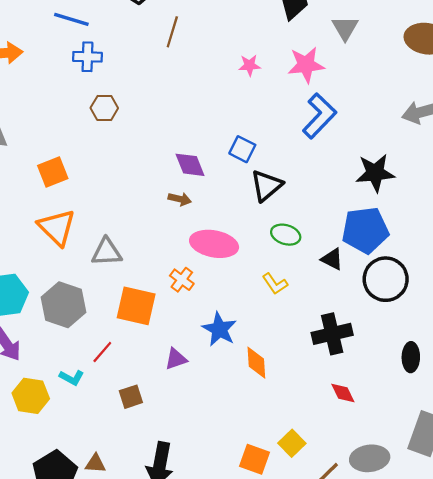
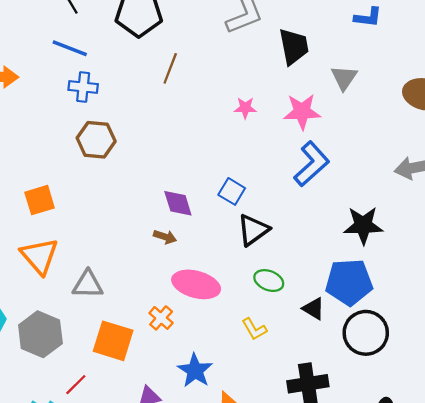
brown hexagon: (104, 108) -> (96, 140), size x1.4

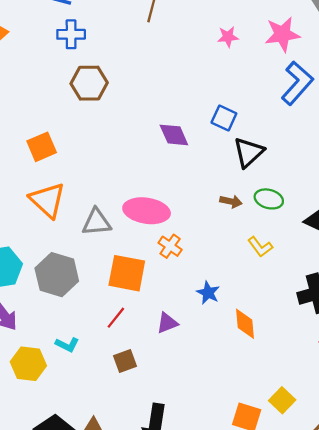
brown arrow: (165, 237) -> (231, 201), moved
pink ellipse: (196, 284) -> (147, 211), moved
blue star: (195, 371) -> (208, 293), size x0.7
red line: (76, 385) -> (116, 318), moved

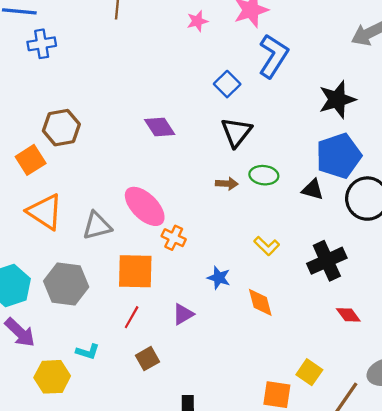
brown hexagon: (89, 83) -> (61, 128), moved
blue square: (224, 118) -> (227, 84), moved, turned 30
pink ellipse: (147, 211) -> (145, 206), turned 45
yellow L-shape: (260, 247) -> (267, 246), moved

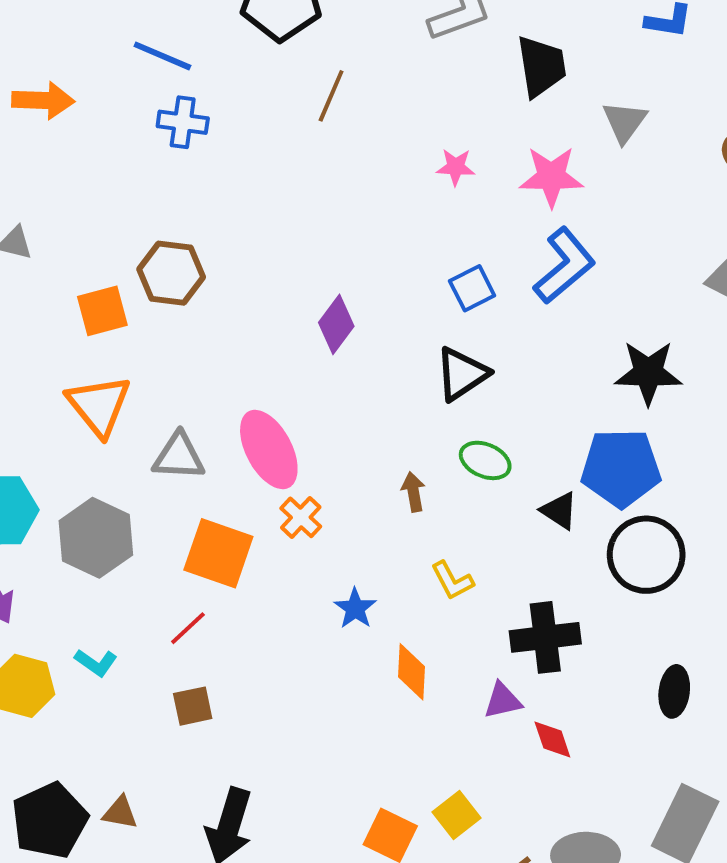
purple diamond: (160, 127) -> (336, 324), turned 52
brown arrow: (227, 184) -> (413, 492), moved, turned -120
purple triangle: (183, 314) -> (503, 701), moved

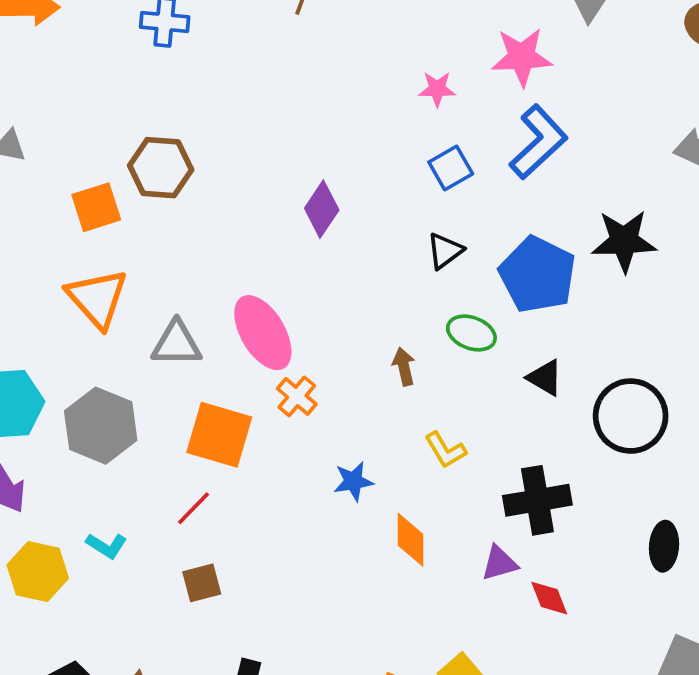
pink star: (456, 167) -> (437, 89), moved
black triangle: (462, 374) -> (445, 251), size x0.7
blue pentagon: (621, 468) -> (537, 275), moved, turned 30
blue star: (355, 608) -> (353, 481), turned 30

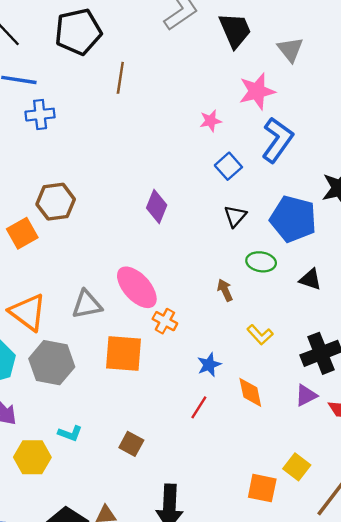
orange triangle: (97, 298) -> (28, 312), moved
red line: (193, 508) -> (199, 407), moved
brown square: (202, 583) -> (131, 444), turned -35

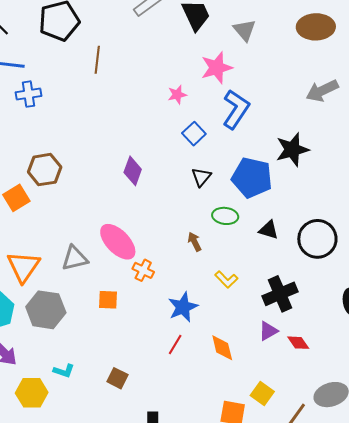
orange triangle: (28, 312) -> (23, 267), turned 30
orange square: (123, 353) -> (108, 300), size x0.6
blue star: (209, 365) -> (183, 307), size x1.4
orange diamond: (250, 392) -> (222, 348), moved

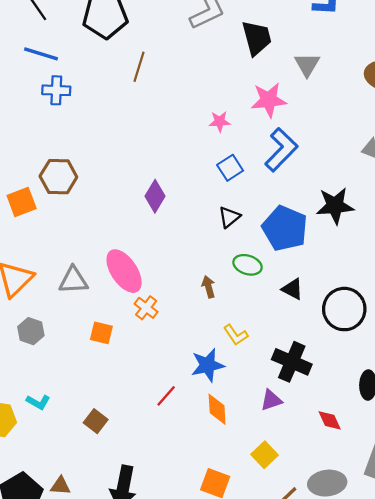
black cross: (280, 294) -> (292, 362), turned 36
blue star: (183, 307) -> (208, 365), moved
gray hexagon: (46, 310) -> (31, 331), size x0.6
red diamond: (298, 343) -> (330, 420), moved
yellow square: (262, 393) -> (265, 455), moved

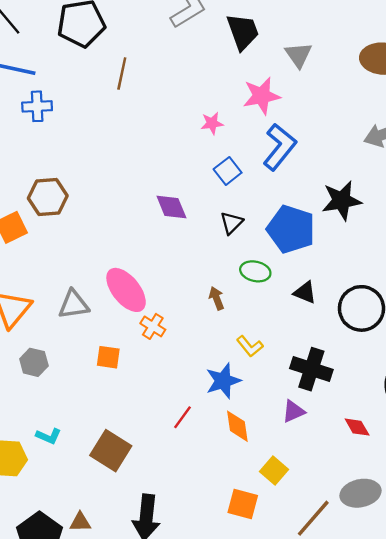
purple diamond: (155, 196) -> (171, 207), moved, turned -48
brown square: (96, 421) -> (111, 451), size x1.6
yellow square: (265, 455) -> (274, 470), moved

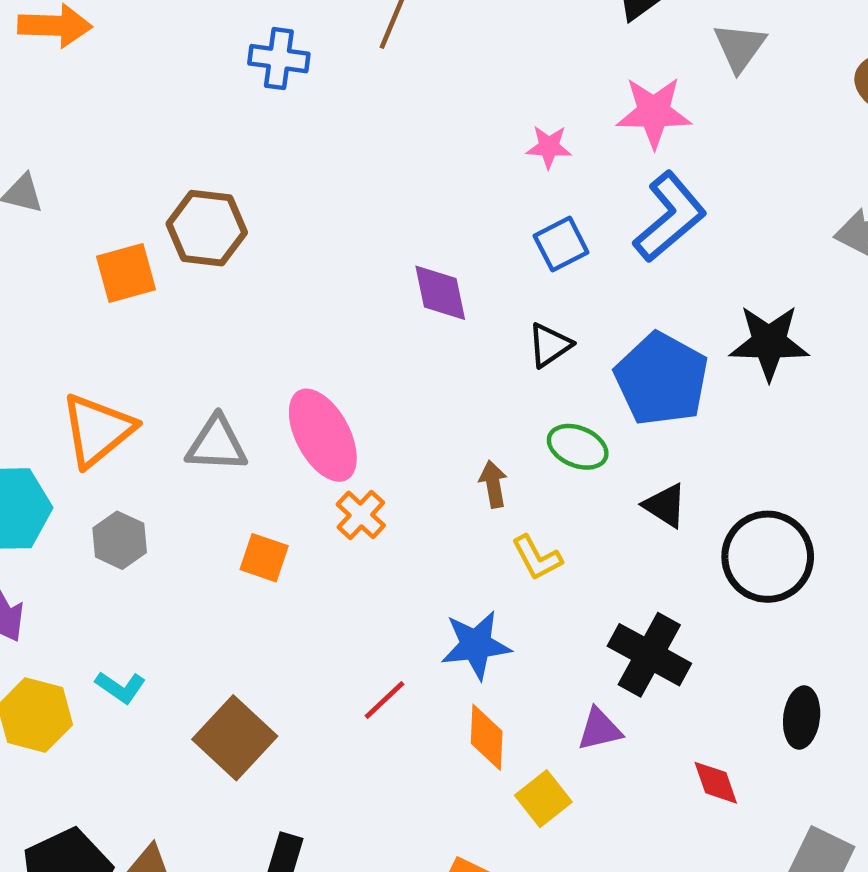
blue cross: (37, 106) -> (279, 59), moved
yellow L-shape: (250, 346) -> (537, 558), moved
yellow square: (274, 470) -> (543, 799), moved

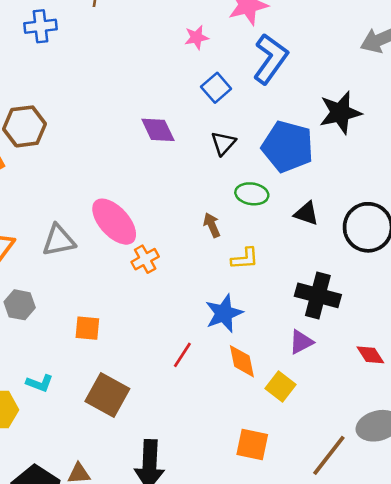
orange cross: (361, 515) -> (145, 259), turned 32
orange square: (264, 558) -> (87, 328), moved
yellow L-shape: (537, 558) -> (245, 259), turned -52

